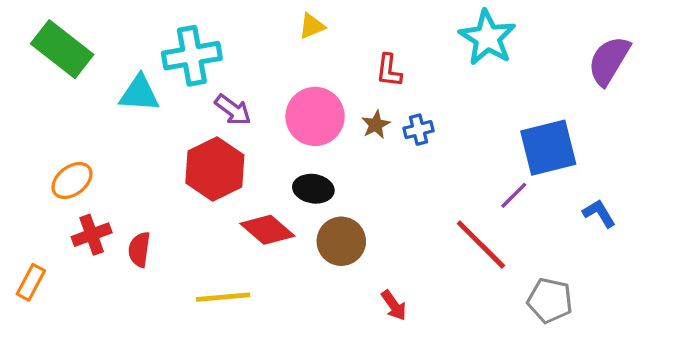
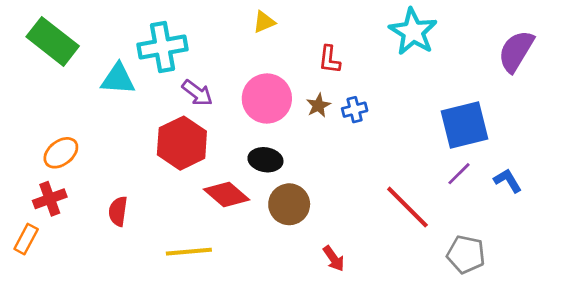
purple line: (514, 195) -> (459, 174), moved
red cross: (92, 235) -> (50, 199), moved

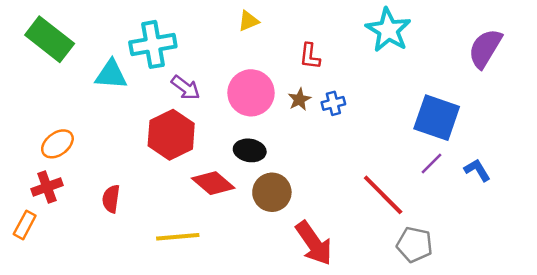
blue square: (465, 125) -> (437, 118), turned 33
gray pentagon: (466, 254) -> (414, 245), moved
red arrow: (334, 259) -> (314, 243), size x1.8

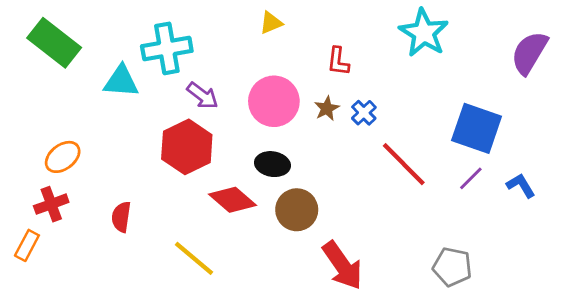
blue cross: (333, 103) -> (364, 113), turned -30
red line: (383, 195) -> (404, 164), moved
yellow line: (178, 237) -> (194, 258), turned 45

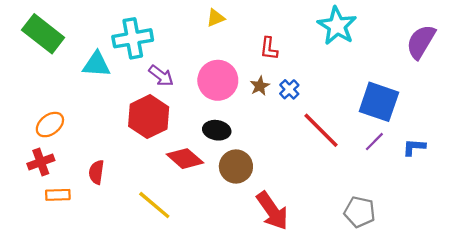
blue L-shape: (521, 185) -> (414, 147), turned -55
orange rectangle: (27, 245) -> (58, 195), moved, turned 60

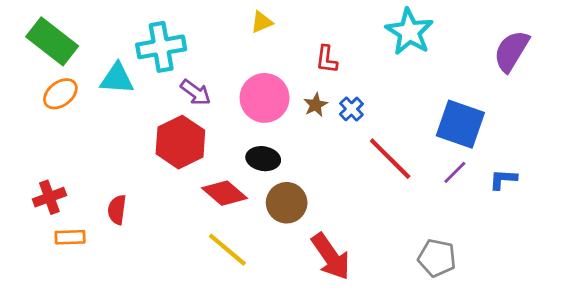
orange ellipse: (50, 125) -> (60, 94), moved
yellow line: (154, 205) -> (227, 250), moved

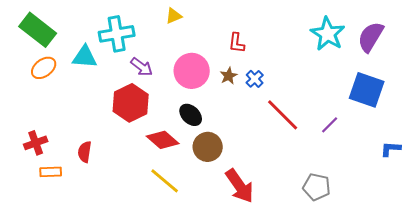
yellow triangle: (262, 22) -> (174, 16), moved
cyan star: (409, 32) -> (328, 34), moved
blue square: (460, 124) -> (367, 90), moved
black ellipse: (263, 159) -> (191, 115), turned 35
blue L-shape: (503, 179) -> (391, 149), moved

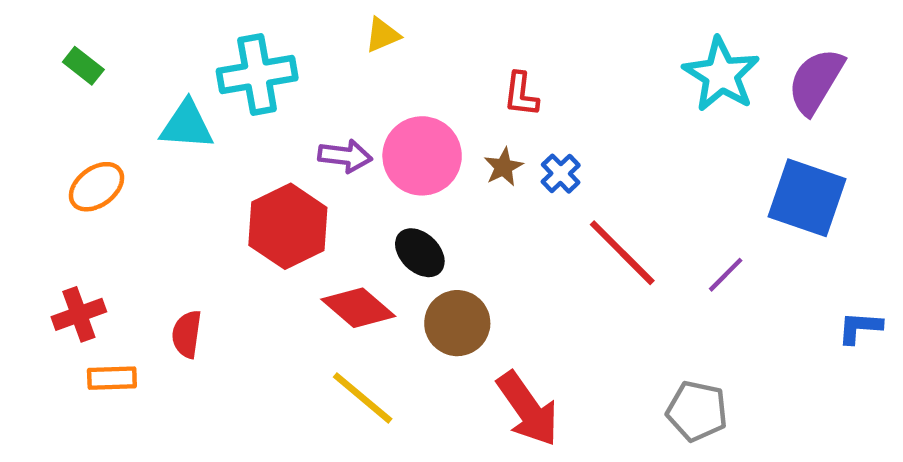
green rectangle: (38, 30) -> (83, 66), size x0.5
purple arrow: (142, 67) -> (345, 156), moved, turned -30
orange ellipse: (44, 68) -> (96, 187), moved

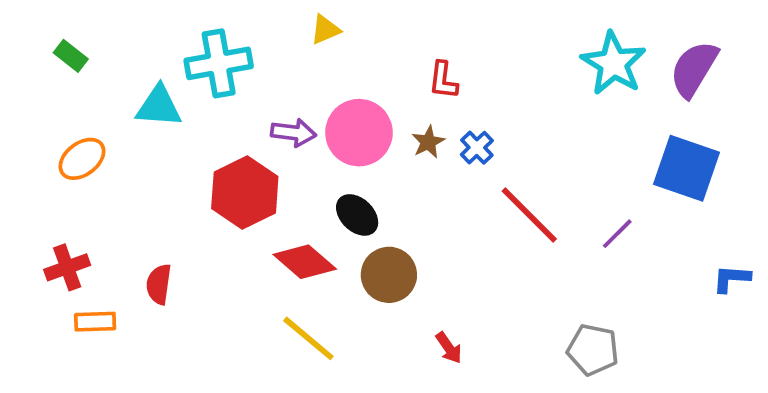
red arrow: (528, 409) -> (449, 348), size x0.5

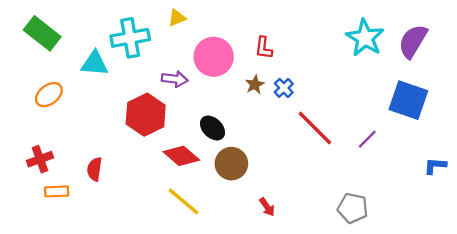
yellow triangle: (325, 30) -> (177, 18), moved
green rectangle: (71, 56) -> (42, 33), size x1.8
pink circle: (359, 133) -> (214, 57), moved

